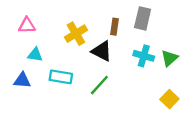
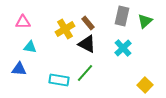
brown rectangle: (115, 27) -> (88, 23), moved, turned -48
cyan cross: (144, 56) -> (123, 48), turned 30
green triangle: (169, 58) -> (145, 21), moved
cyan rectangle: (61, 77) -> (59, 80), moved

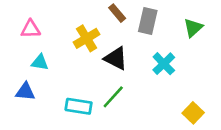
gray rectangle: (122, 16) -> (148, 21), moved
brown rectangle: (88, 23) -> (117, 13), moved

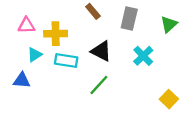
brown rectangle: (117, 13) -> (93, 11), moved
yellow cross: (87, 38) -> (56, 34), moved, turned 30
cyan triangle: (40, 62) -> (35, 55), turned -42
cyan rectangle: (79, 106) -> (66, 61), moved

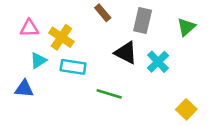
yellow cross: (56, 34) -> (61, 37), turned 35
black triangle: (101, 51) -> (126, 53), moved
green line: (99, 85) -> (109, 94), turned 65

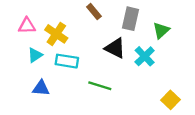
green triangle: (186, 27) -> (161, 30), moved
blue triangle: (24, 89) -> (41, 88), moved

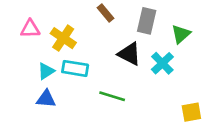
cyan triangle: (35, 55) -> (46, 71), moved
yellow square: (171, 100) -> (191, 112), turned 36

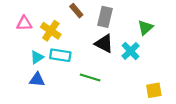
brown rectangle: (106, 13) -> (76, 11), moved
gray rectangle: (147, 21) -> (105, 17), moved

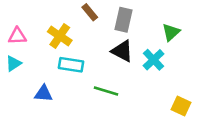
pink triangle: (24, 23) -> (17, 36), moved
cyan triangle: (37, 57) -> (14, 63), moved
yellow square: (154, 90) -> (181, 106), turned 35

